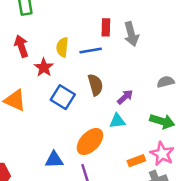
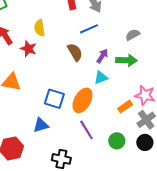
blue line: (91, 51) -> (89, 29), moved
blue square: (63, 97) -> (54, 99), moved
green arrow: (162, 121) -> (126, 60), moved
blue triangle: (54, 160) -> (41, 125), moved

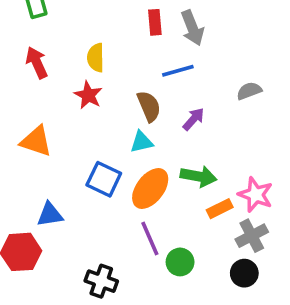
red star: (28, 49) -> (88, 95), moved
green arrow: (126, 60) -> (199, 176), moved
cyan triangle: (101, 78) -> (142, 142), moved
blue triangle: (41, 125) -> (50, 215), moved
green circle: (117, 141) -> (180, 262), moved

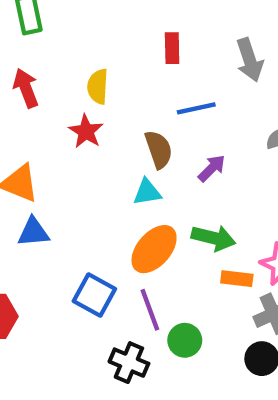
gray arrow: (192, 28) -> (250, 60), moved
blue square: (104, 179) -> (94, 295), moved
orange rectangle: (220, 209) -> (237, 279), turned 30
blue triangle: (50, 215) -> (33, 232), moved
black cross: (101, 281) -> (129, 363), moved

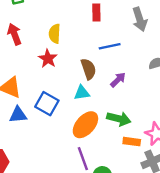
blue square: (94, 295) -> (47, 104), moved

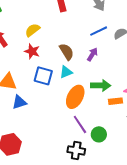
yellow semicircle: (55, 34) -> (32, 30), turned 63
blue line: (110, 46) -> (99, 31), moved
blue square: (47, 104) -> (43, 76), moved

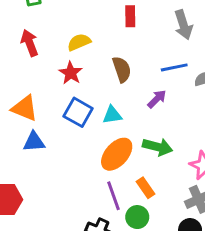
brown semicircle: (67, 52) -> (122, 69), moved
orange rectangle: (116, 101) -> (145, 188), moved, turned 48

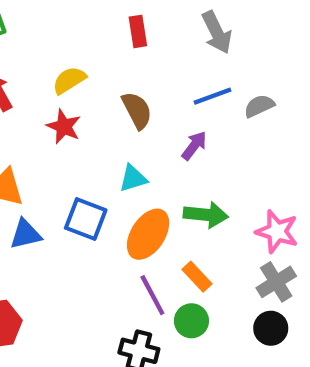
blue square: (78, 112) -> (86, 219), moved

